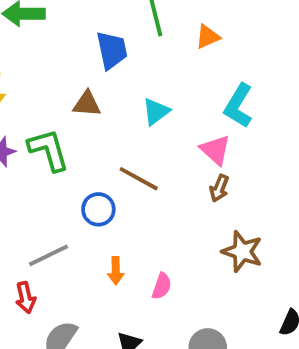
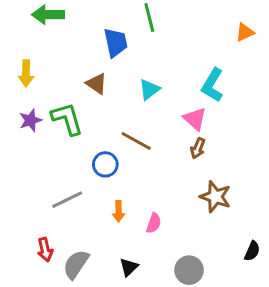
orange triangle: (208, 37) -> (245, 32), moved
brown triangle: (87, 104) -> (97, 84), turned 30
red arrow: (26, 298) -> (45, 250), moved

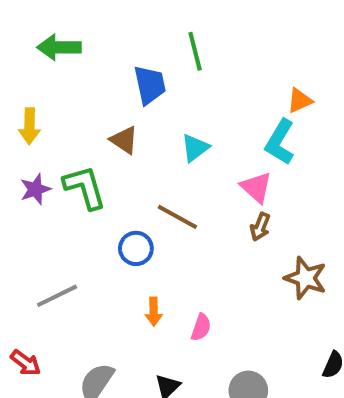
orange triangle: (245, 32) -> (300, 101), moved
brown star: (215, 197) -> (305, 278), moved
gray line: (67, 200) -> (57, 296), moved
red arrow: (45, 250) -> (25, 363), moved, turned -40

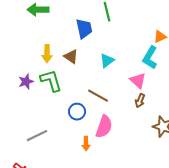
yellow arrow: (29, 126) -> (47, 54), moved
pink semicircle: (201, 327) -> (104, 127), moved, size x1.6

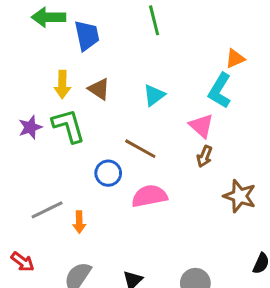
blue trapezoid: (84, 29) -> (87, 36), moved
pink semicircle: (104, 127) -> (149, 196), turned -120
orange arrow: (86, 144) -> (79, 222), moved

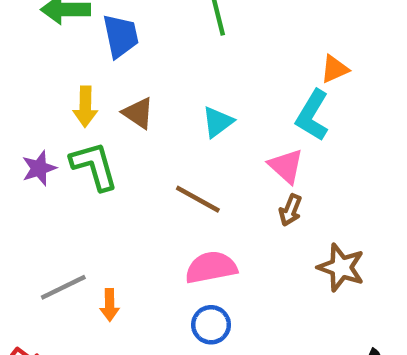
blue circle: (108, 173) -> (211, 325), moved

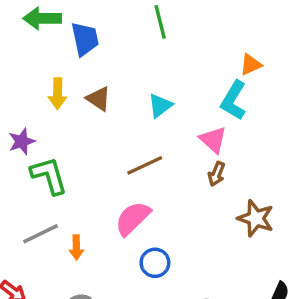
green L-shape: (94, 166) -> (49, 176), moved
brown line: (198, 199) -> (145, 165), turned -54
pink semicircle: (211, 267) -> (133, 218), moved, turned -33

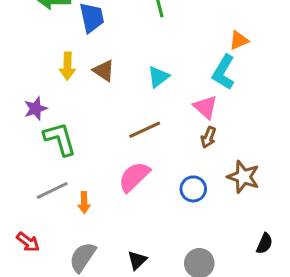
blue circle: (155, 263) -> (193, 189), moved

